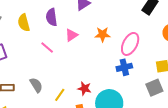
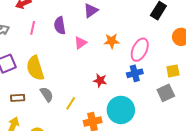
yellow semicircle: (24, 23) -> (35, 68), moved, size x1.4
pink line: (47, 47) -> (33, 28), moved, turned 64
red star: (84, 88) -> (100, 80), moved

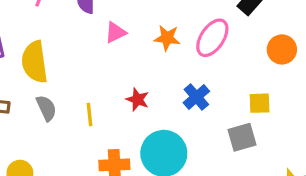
pink ellipse: (140, 50) -> (212, 38), moved
blue cross: (135, 73) -> (196, 97), turned -35
yellow line: (71, 103) -> (89, 114), moved, turned -48

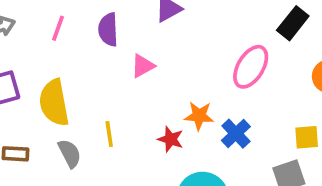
orange star: (167, 38) -> (199, 116), moved
yellow line: (89, 114) -> (109, 134), moved

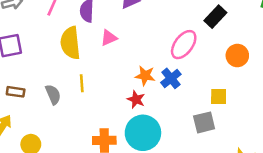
yellow semicircle: (54, 103) -> (70, 43), moved
blue cross: (236, 134) -> (171, 78), moved
red star: (171, 139) -> (136, 99), moved

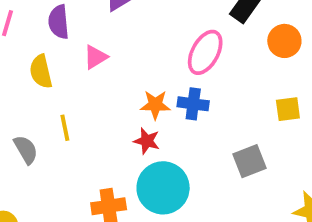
yellow semicircle: (70, 43) -> (41, 72), size x0.7
orange circle: (237, 56) -> (284, 41), moved
blue cross: (171, 78) -> (193, 104), turned -36
yellow square: (219, 97) -> (288, 109), moved

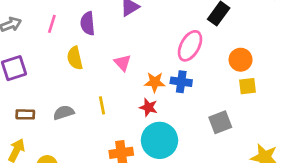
orange circle: (284, 41) -> (241, 60), moved
pink triangle: (95, 57) -> (123, 63), moved, turned -42
yellow line: (65, 128) -> (102, 105), moved
gray semicircle: (26, 150) -> (64, 113), turned -78

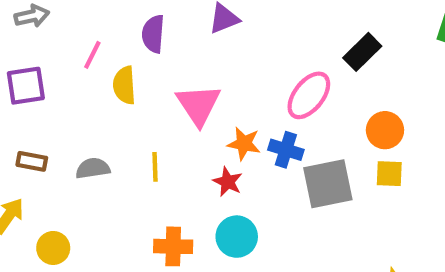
pink line: (52, 24) -> (92, 55), moved
pink triangle: (123, 63) -> (198, 105), size x1.6
gray square: (220, 122) -> (328, 184), moved, size x1.4
cyan circle: (159, 140) -> (237, 237), size x0.7

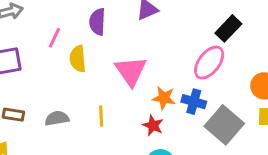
black rectangle: (362, 52) -> (228, 28), moved
gray square: (328, 184) -> (224, 125), turned -36

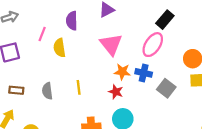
pink triangle: (131, 71) -> (111, 44), moved
gray semicircle: (57, 118) -> (47, 91), turned -84
gray square: (224, 125) -> (166, 88), size x0.7

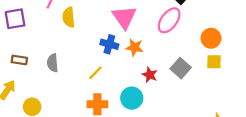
blue cross: (144, 73) -> (109, 44), moved
yellow line: (79, 87) -> (95, 73), moved, turned 48
red star: (116, 92) -> (150, 75), moved

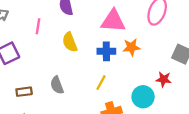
yellow semicircle: (69, 17) -> (70, 42), moved
pink triangle: (124, 17) -> (113, 21), turned -35
red star: (150, 75) -> (164, 79), moved

